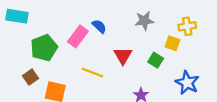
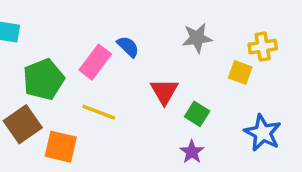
green square: (156, 60) -> (197, 114), moved
yellow line: (92, 73) -> (99, 112), moved
brown square: (30, 77) -> (23, 124), size x1.5

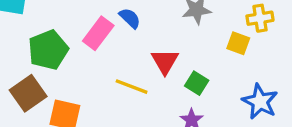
yellow line: (99, 112) -> (132, 87), moved

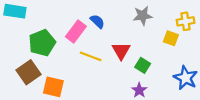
yellow line: (132, 87) -> (91, 56), moved

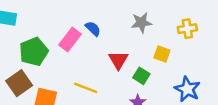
yellow square: (171, 38) -> (162, 54), moved
yellow line: (91, 56) -> (86, 88), moved

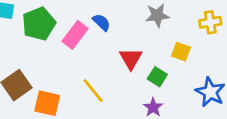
green pentagon: (34, 52) -> (39, 24), moved
yellow line: (86, 88) -> (93, 91), turned 30

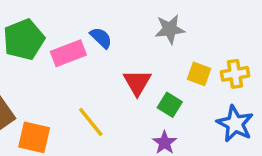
yellow cross: (210, 22) -> (235, 74), moved
pink rectangle: (75, 35) -> (68, 53), turned 32

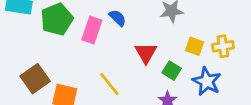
pink rectangle: (68, 53) -> (92, 30), turned -50
blue star: (235, 124) -> (207, 81), moved

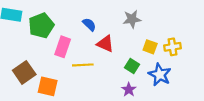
pink rectangle: (92, 30) -> (63, 47), moved
red triangle: (146, 53) -> (105, 44), moved, turned -36
yellow line: (109, 84) -> (83, 65), moved, turned -54

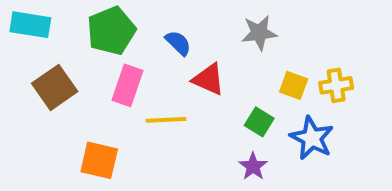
green pentagon: (41, 26) -> (111, 31), moved
brown square: (24, 72) -> (55, 87), moved

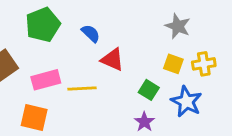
gray star: (259, 33) -> (178, 26), moved, turned 30
pink rectangle: (128, 85) -> (46, 80), moved, turned 56

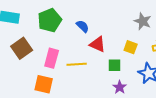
yellow square: (173, 64) -> (131, 47), moved
pink rectangle: (46, 80) -> (52, 58), turned -60
green square: (149, 90) -> (115, 65), moved, turned -32

